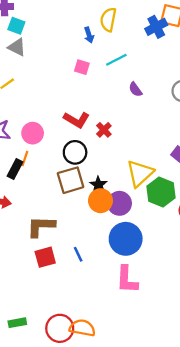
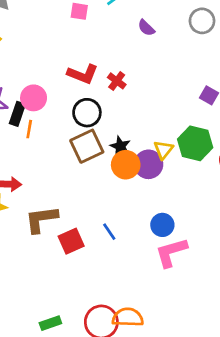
black rectangle: (15, 169) -> (17, 114), moved
yellow triangle: (140, 173) -> (163, 150), moved, size x0.6
brown L-shape: (41, 226) -> (41, 219), moved
blue circle: (126, 239) -> (162, 225), moved, size x0.6
pink L-shape: (127, 280) -> (171, 252), turned 80

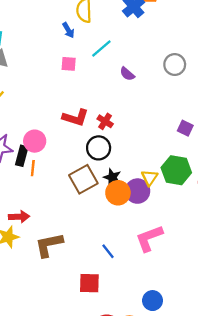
black circle: (87, 113) -> (99, 148), moved
blue circle: (162, 225) -> (153, 301), moved
red square: (71, 241) -> (89, 283), moved, turned 30
pink L-shape: (171, 252) -> (149, 238), moved

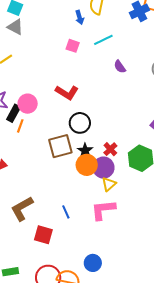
red cross: (105, 121) -> (110, 149), moved
yellow triangle: (149, 178) -> (109, 184), moved
brown L-shape: (49, 245) -> (22, 209), moved, turned -32

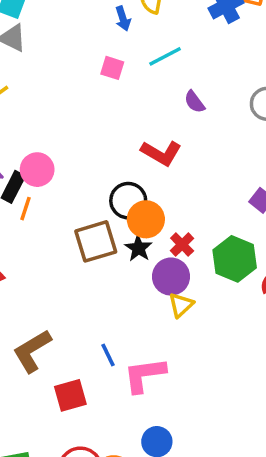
red L-shape: (67, 92) -> (161, 153), moved
orange circle: (87, 165) -> (146, 219), moved
pink L-shape: (103, 210) -> (145, 375), moved
red square: (43, 235) -> (70, 395), turned -30

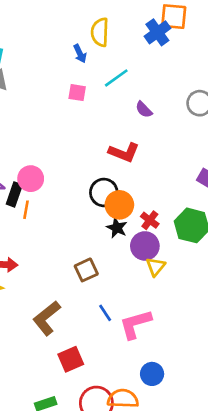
brown square: (96, 241) -> (86, 270), moved, size x0.7
red square: (70, 395) -> (71, 359), moved

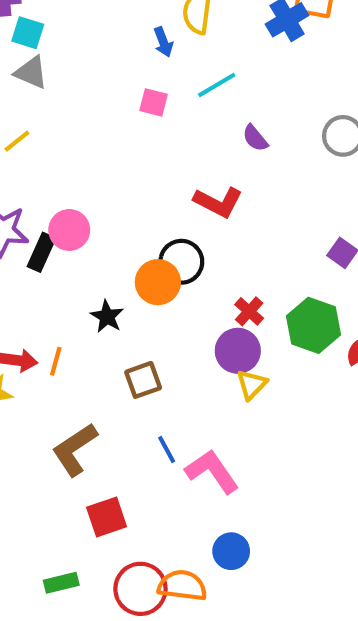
orange circle: (119, 205) -> (158, 282), moved
orange line: (26, 210) -> (56, 361), moved
black star: (117, 228) -> (107, 316), moved
pink L-shape: (135, 324) -> (212, 471), turned 66

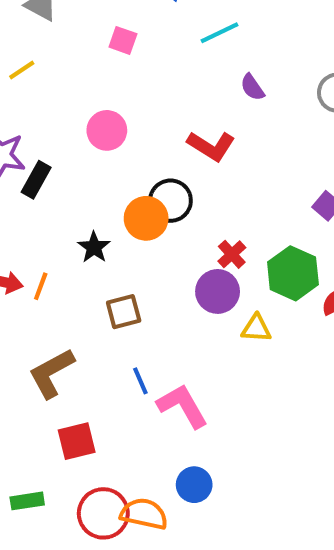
pink square: (154, 102) -> (123, 40), moved
pink circle: (69, 230) -> (107, 130), moved
yellow triangle: (252, 385) -> (256, 328), moved, turned 44

